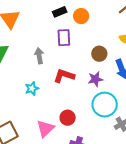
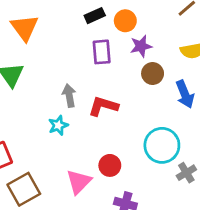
gray arrow: (39, 56) -> (69, 96), moved
purple star: (95, 79) -> (141, 46), moved

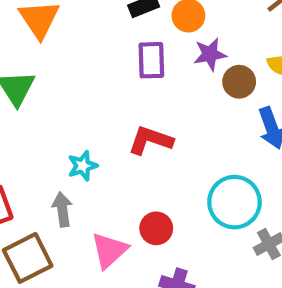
brown circle: (153, 74) -> (239, 82), moved
gray arrow: (69, 96) -> (62, 209), moved

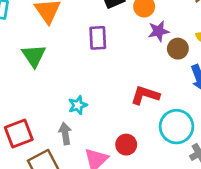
purple rectangle: (151, 60) -> (98, 38), moved
red L-shape: (150, 140) -> (145, 95), moved

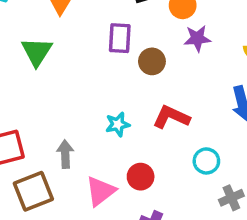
brown circle: (178, 49) -> (152, 61), moved
cyan star: (78, 105) -> (118, 124), moved
cyan circle: (176, 127) -> (206, 161), size x0.6

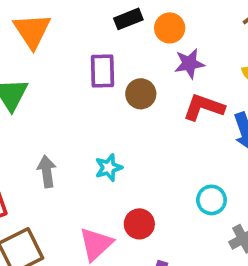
red L-shape: (171, 117) -> (204, 107), moved
gray arrow: (65, 154) -> (47, 172), moved

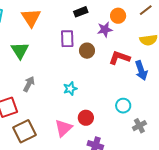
orange circle: (170, 28) -> (118, 16), moved
purple star: (189, 64) -> (105, 30), moved
gray arrow: (47, 172) -> (29, 84), moved, turned 35

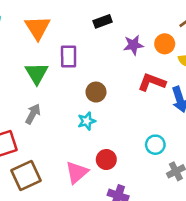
orange circle: (118, 16) -> (165, 44), moved
purple rectangle: (67, 39) -> (69, 57), moved
green triangle: (20, 50) -> (37, 73), moved
brown circle: (87, 51) -> (96, 92), moved

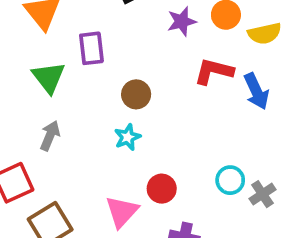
cyan circle: (155, 145) -> (230, 180), moved

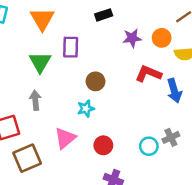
gray arrow: (50, 136) -> (35, 100), turned -36
gray cross: (262, 194) -> (171, 137), moved
pink triangle: (122, 212) -> (65, 138), moved

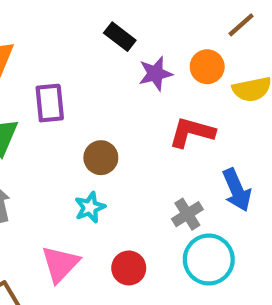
black rectangle: (104, 15) -> (120, 37), moved, turned 63
blue arrow: (174, 91) -> (237, 190), moved
gray cross: (171, 137) -> (187, 214), moved
cyan circle: (149, 146) -> (209, 260), size x1.5

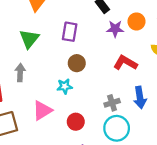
orange circle: (207, 67) -> (136, 21), moved
purple rectangle: (50, 103) -> (70, 32), moved

